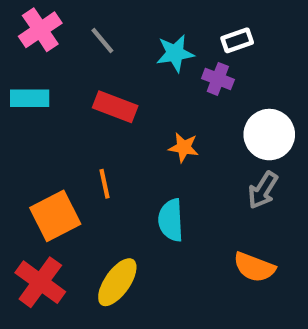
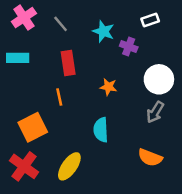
white rectangle: (237, 40) -> (150, 20), moved
cyan star: (175, 53) -> (103, 31), turned 30
red rectangle: (115, 107) -> (68, 63), turned 60
orange line: (104, 184) -> (59, 97), moved

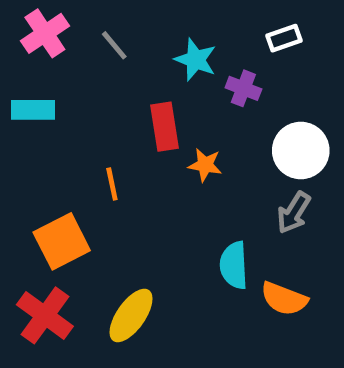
red rectangle: (68, 63) -> (164, 127), moved
cyan semicircle: (101, 130) -> (234, 265), moved

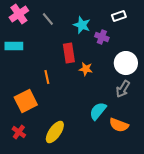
cyan semicircle: (234, 265) -> (98, 111), turned 42
red cross: (45, 315) -> (19, 132), size x0.6

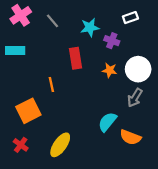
cyan star: (82, 25) -> (90, 27), turned -30
orange star: (86, 69) -> (110, 70), moved

